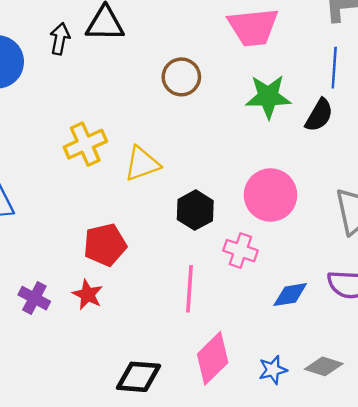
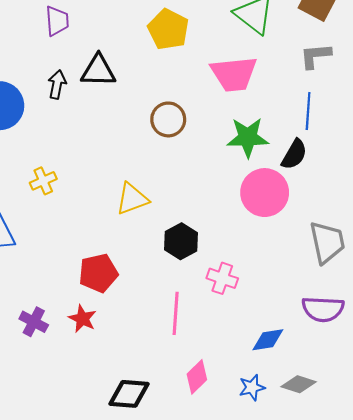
yellow cross: (85, 144) -> (43, 181), moved, size x0.7
pink circle: (271, 195) -> (265, 193), moved
blue diamond: (290, 295) -> (268, 340), moved
pink diamond: (213, 358) -> (197, 377), size x0.7

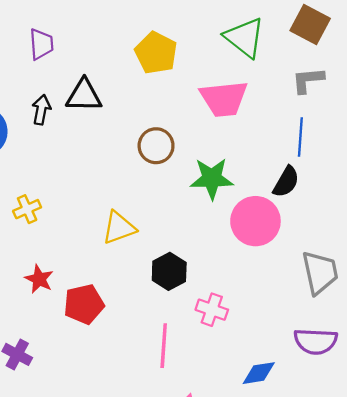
green star: (248, 137) -> (212, 179), moved
red star: (82, 319) -> (39, 279), moved

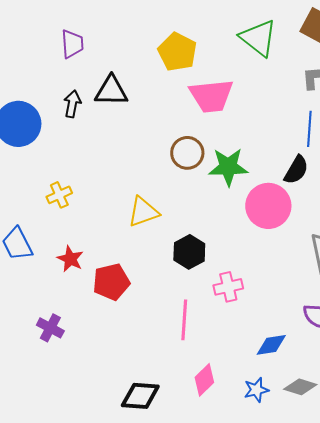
pink trapezoid: (224, 99) -> (211, 96), moved
brown circle: (156, 146) -> (187, 153), moved
pink cross: (212, 310) -> (228, 287), turned -32

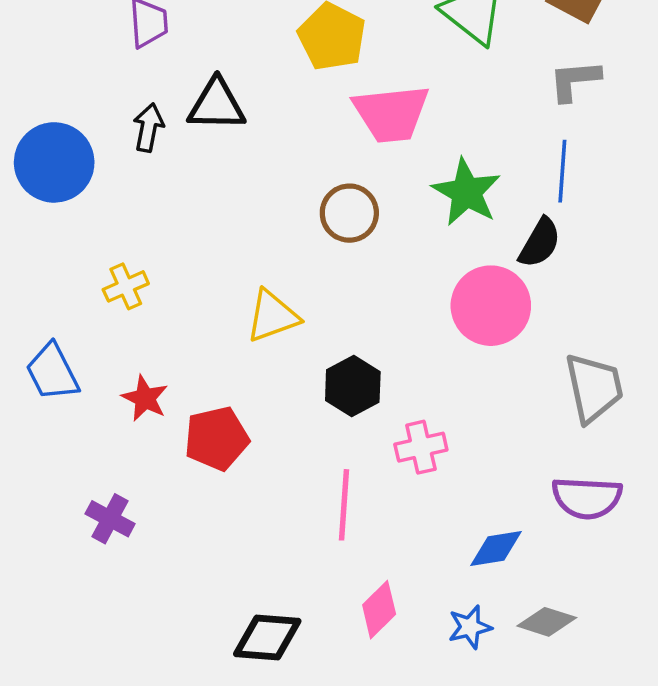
green star: (228, 167) -> (466, 192), moved, turned 30

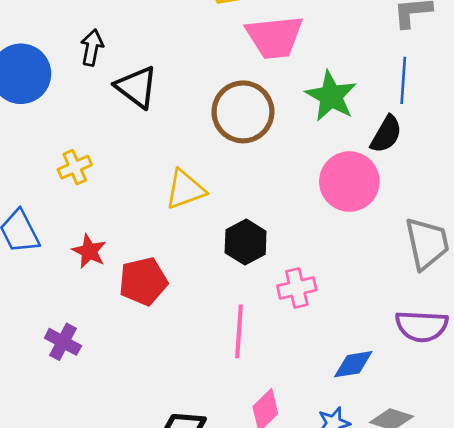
black triangle: (217, 105) -> (137, 87), moved, turned 36
brown circle: (349, 213) -> (243, 112), size x1.4

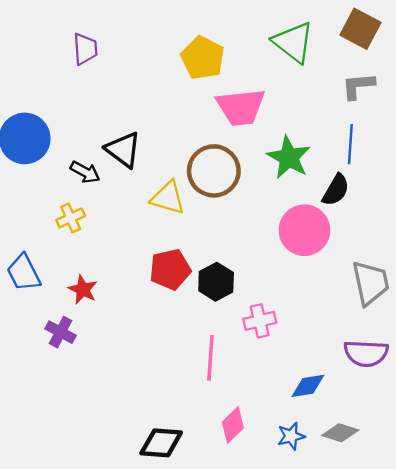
black arrow: (92, 48) -> (85, 172), moved, turned 108
yellow triangle: (185, 189) -> (168, 198), moved, turned 36
red pentagon: (143, 281) -> (170, 269), moved
purple cross: (63, 342) -> (61, 332), moved

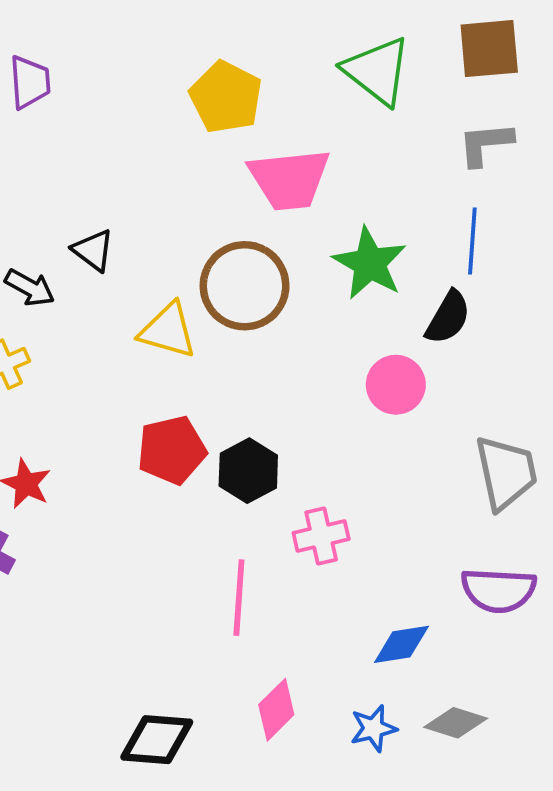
brown square: (360, 29) -> (489, 49), turned -33
black triangle: (123, 150) -> (93, 250), size x0.7
pink circle: (304, 230) -> (396, 385), size x0.7

